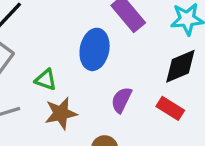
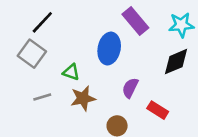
red rectangle: (170, 108) -> (158, 110), moved

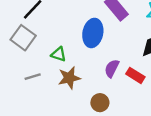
red rectangle: (158, 110) -> (135, 75), moved

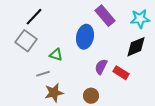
gray line: (33, 77) -> (43, 74), moved
brown star: (69, 78) -> (54, 93), moved

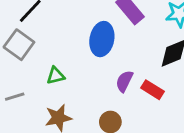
green triangle: (56, 55) -> (56, 76), moved, turned -32
gray line: (43, 74) -> (15, 97), moved

